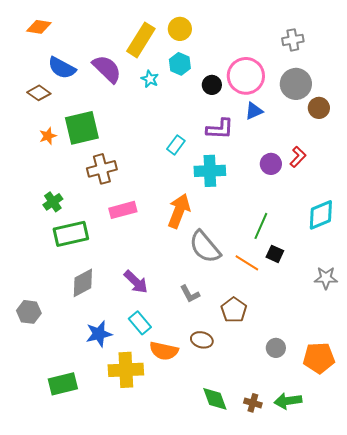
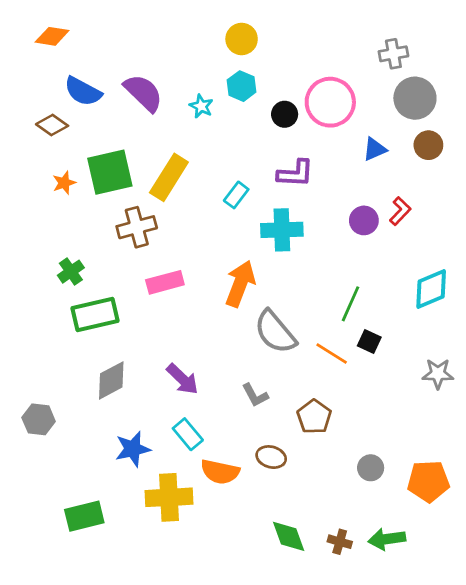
yellow rectangle: (141, 40) -> (169, 177), moved
gray circle: (296, 84) -> (415, 98), moved
blue triangle: (254, 111) -> (375, 149), moved

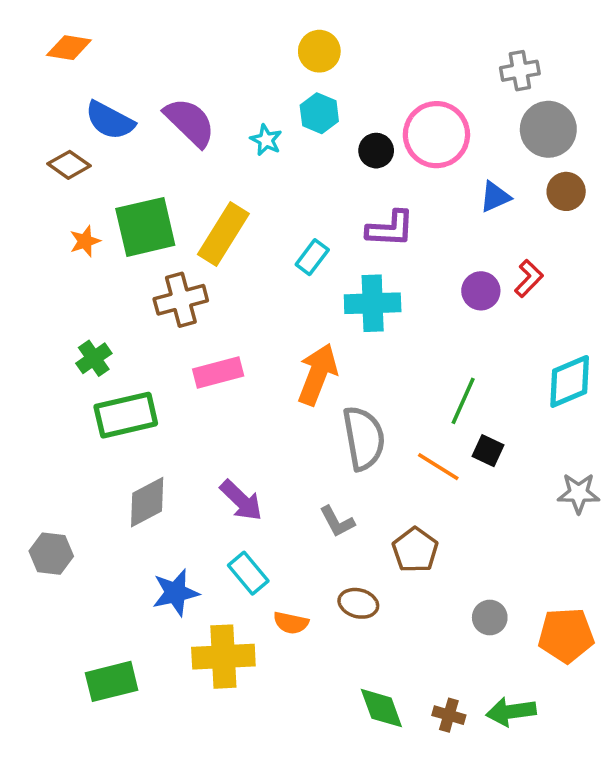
gray semicircle: (275, 332) -> (364, 438), turned -150
orange semicircle: (220, 472) -> (291, 623), size x0.7

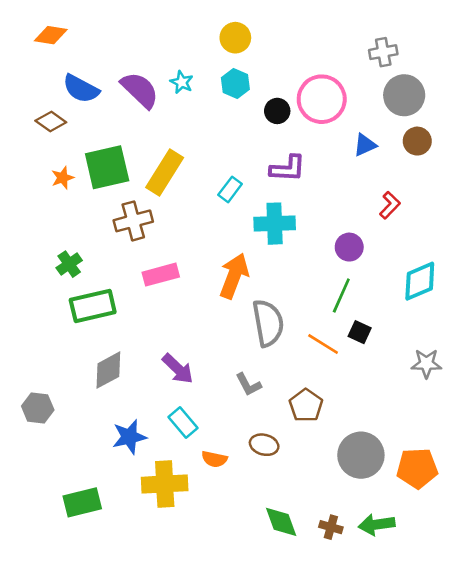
cyan star: (266, 140) -> (182, 82), moved
purple circle: (481, 291) -> (349, 247), moved
gray circle: (490, 617) -> (361, 455), size x1.8

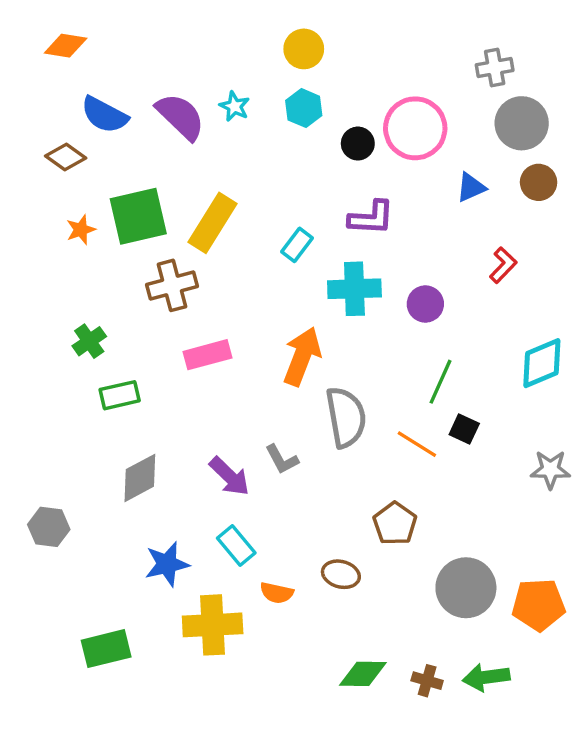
purple circle: (349, 247) -> (425, 304), moved
green rectangle: (93, 306) -> (120, 395), size x0.7
gray L-shape: (248, 384) -> (282, 459), moved
green diamond: (281, 522) -> (363, 674), turned -69

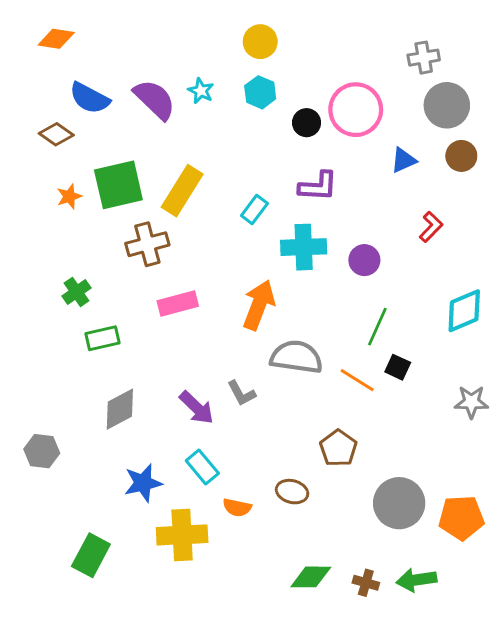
gray semicircle: (346, 417) -> (296, 357), turned -72
green rectangle: (106, 649) -> (91, 555), turned -48

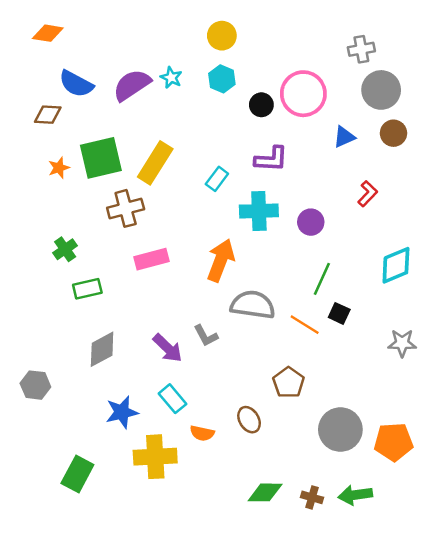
purple semicircle: (155, 100) -> (132, 85), turned -78
brown diamond: (56, 134) -> (48, 115), turned -32
brown ellipse: (292, 492) -> (249, 420), turned 45

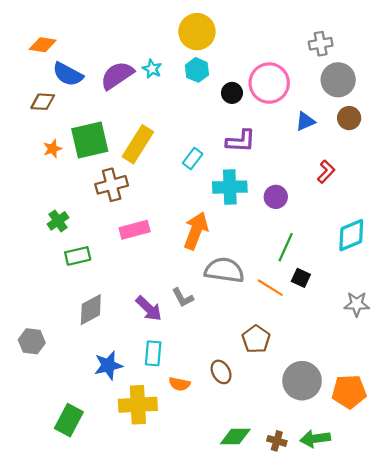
orange diamond: (48, 33) -> (43, 45), moved
yellow circle: (222, 36) -> (197, 32), size x1.4
cyan rectangle: (172, 399) -> (153, 353), turned 45

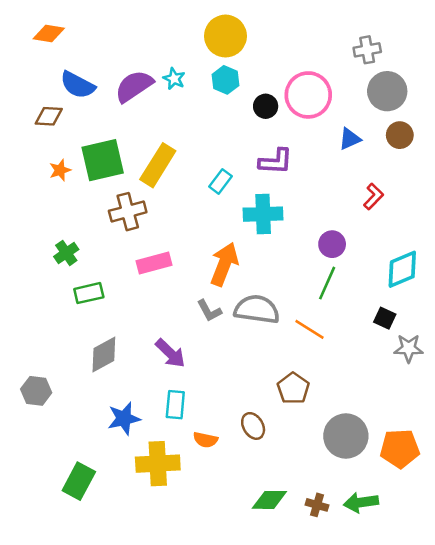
orange diamond: (43, 45) -> (49, 34), moved
purple circle: (276, 197) -> (332, 244), moved
black square: (301, 278) -> (385, 318), moved
gray L-shape: (183, 298) -> (209, 311), moved

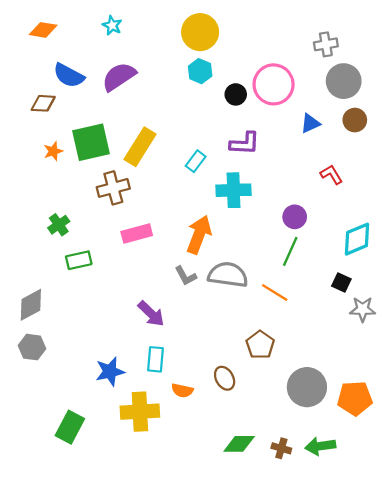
cyan star: (174, 79) -> (112, 25), moved
red L-shape: (373, 197) -> (331, 175), turned -75
gray diamond: (104, 354) -> (31, 305), moved

